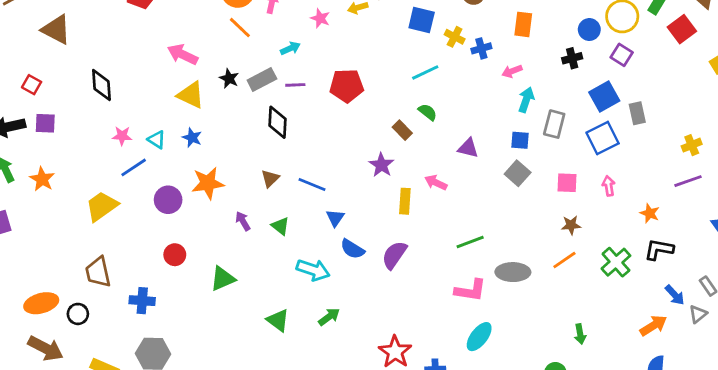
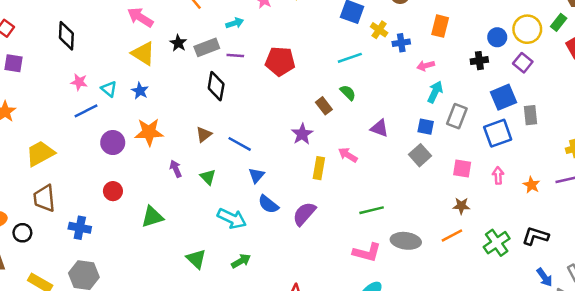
yellow trapezoid: (102, 206) -> (40, 153), moved
orange star: (650, 213) -> (531, 185), moved

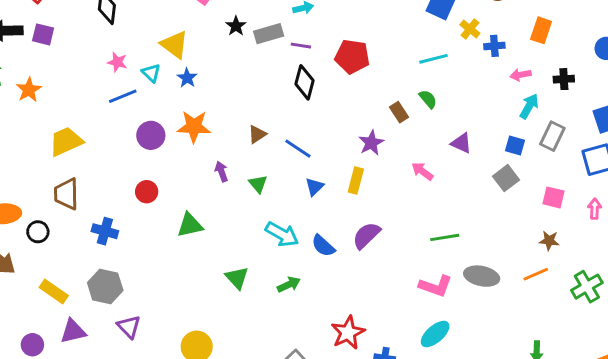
yellow triangle: (143, 54) -> (174, 45), moved
black cross: (479, 61) -> (564, 79), moved
black diamond: (216, 86) -> (305, 82), moved
yellow rectangle: (319, 168) -> (356, 181), moved
blue semicircle: (268, 204) -> (323, 246), moved

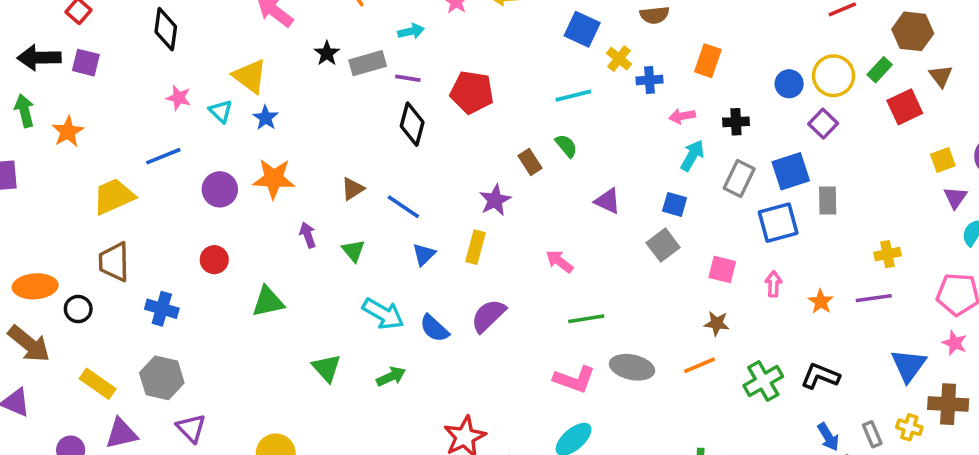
blue line: (123, 96) -> (163, 156), moved
gray rectangle: (552, 136) -> (739, 179), moved
pink arrow: (422, 171) -> (559, 261), moved

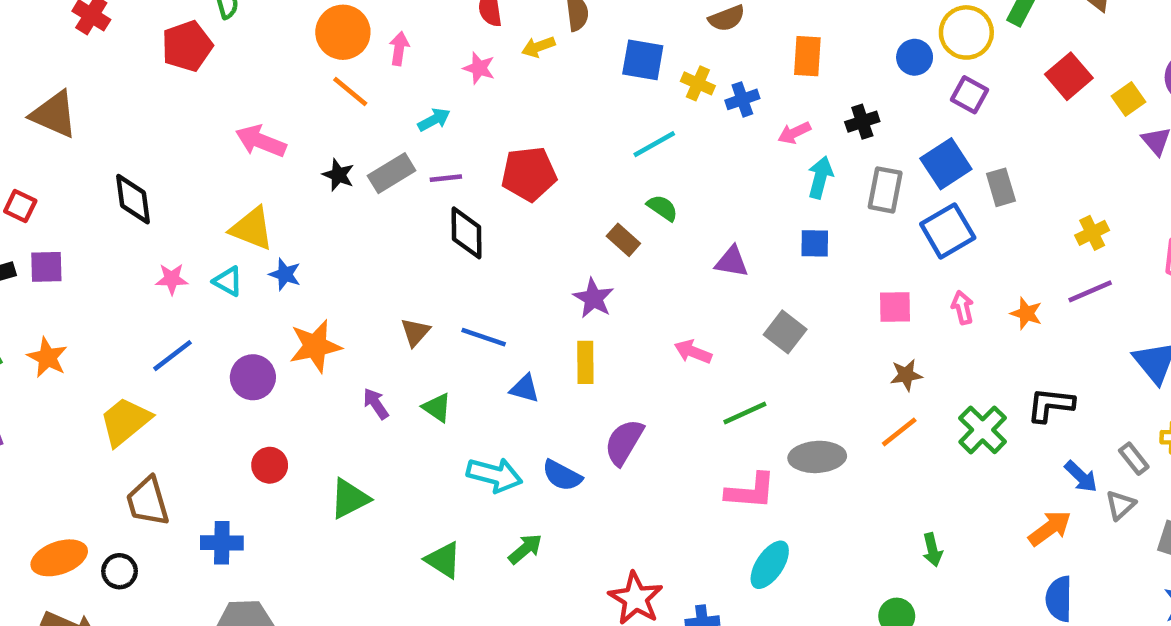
red square: (905, 107) -> (1069, 76), moved
gray square: (663, 245) -> (785, 332), moved
blue triangle: (424, 254) -> (525, 389), turned -45

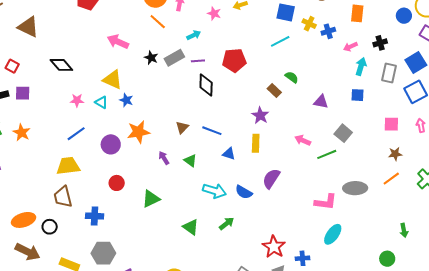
cyan line: (654, 144) -> (280, 41), moved
black diamond: (133, 199) -> (61, 65), turned -35
green line: (745, 413) -> (327, 154), moved
yellow trapezoid: (125, 421) -> (68, 166), moved, turned 30

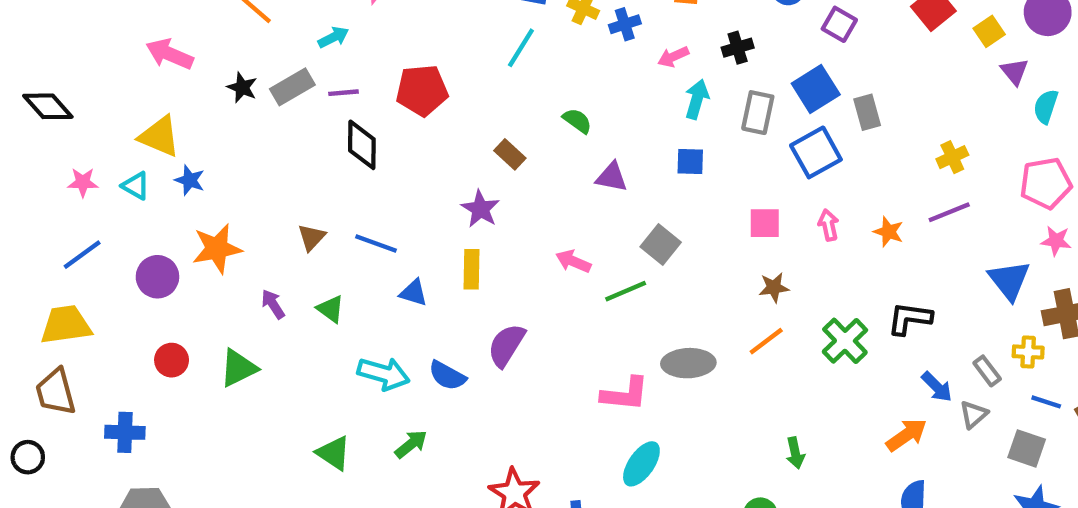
cyan line: (280, 41) -> (521, 48), turned -30
green semicircle: (292, 77) -> (577, 121), moved
green triangle: (151, 199) -> (238, 368), moved

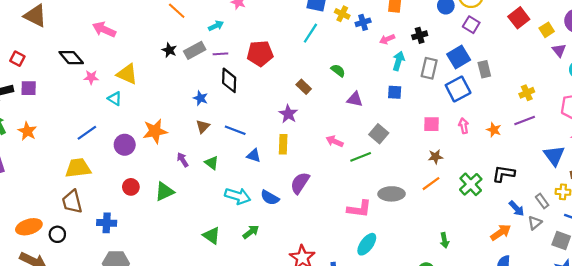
pink arrow: (170, 54) -> (104, 29), moved
blue star: (190, 180) -> (200, 98), moved
pink star: (83, 182) -> (91, 77), moved

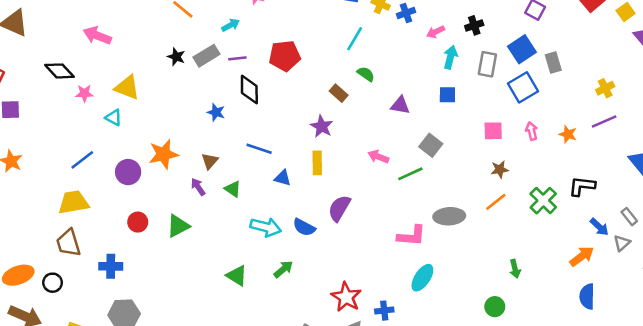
cyan line: (310, 33) -> (355, 39), moved
green semicircle: (338, 70) -> (366, 74), moved
brown triangle: (203, 126) -> (210, 161), moved

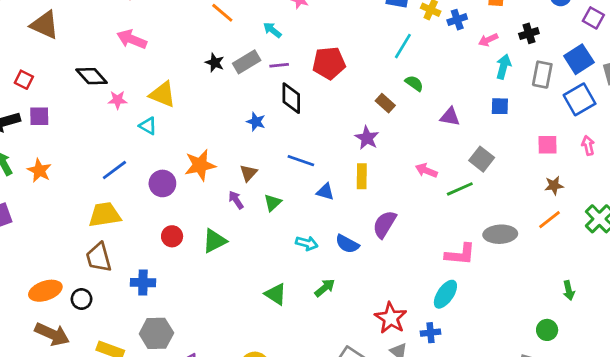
cyan arrow: (231, 25) -> (272, 30), turned -114
green triangle: (233, 189) -> (273, 203), turned 42
cyan arrow: (266, 227) -> (307, 243), size x0.7
cyan ellipse: (422, 278) -> (445, 294), moved

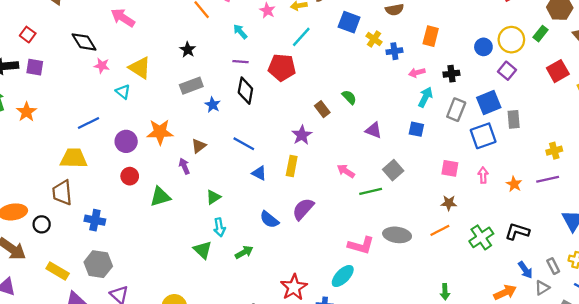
cyan line: (403, 46) -> (301, 37), moved
gray rectangle: (247, 62) -> (191, 86), moved
green triangle: (273, 203) -> (213, 197), moved
red circle: (172, 236) -> (130, 176), moved
cyan arrow: (307, 243) -> (219, 227), moved, turned 54

